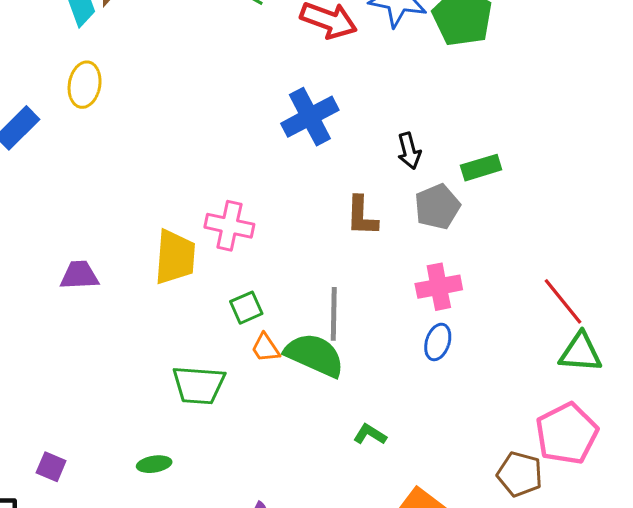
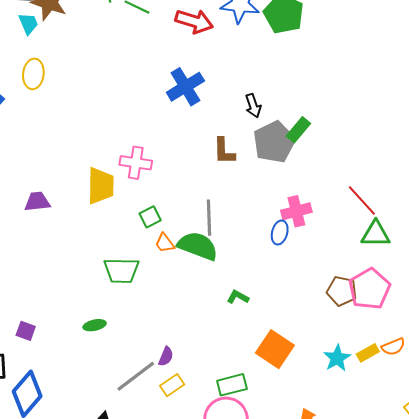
green rectangle: (481, 168) -> (298, 130), moved, turned -30
gray pentagon: (437, 207) -> (274, 142), size x1.4
pink cross: (439, 287) -> (296, 211), moved
brown pentagon: (520, 474) -> (342, 291), moved

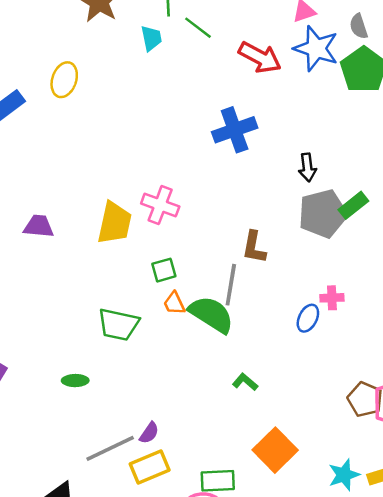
cyan trapezoid: (28, 24) -> (151, 38), moved
brown L-shape: (224, 151) -> (254, 247), moved
pink cross: (296, 211) -> (332, 298), size x0.7
yellow rectangle: (172, 385) -> (150, 467), size x1.4

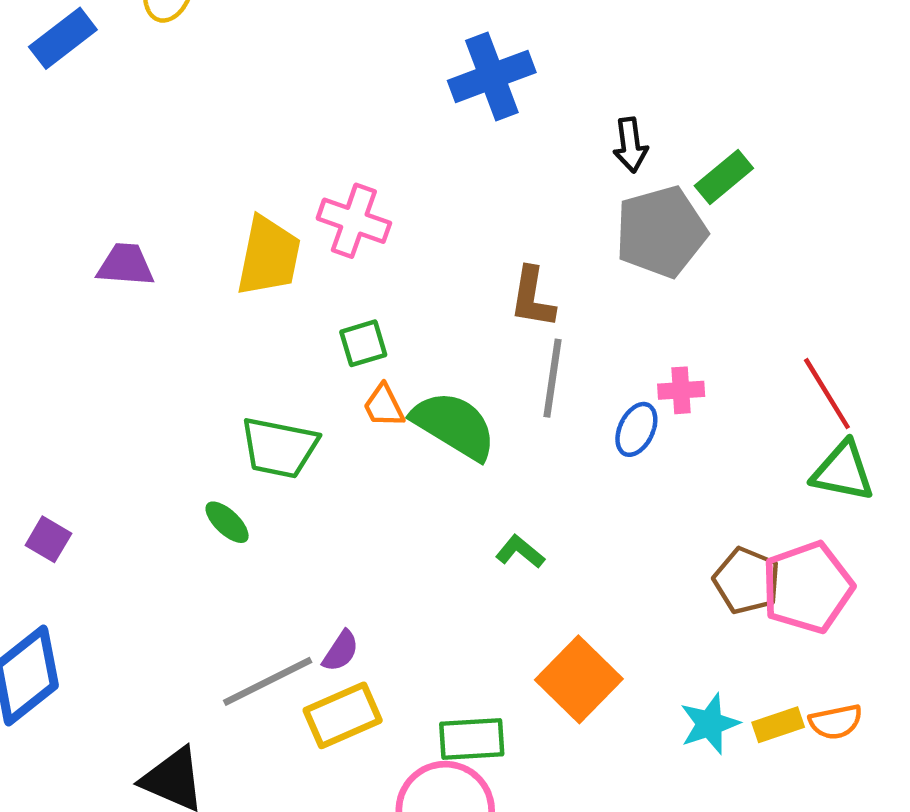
green rectangle: (353, 205) -> (724, 177), moved
gray line: (231, 285) -> (552, 378), moved
green ellipse: (75, 381) -> (227, 522), moved, turned 45

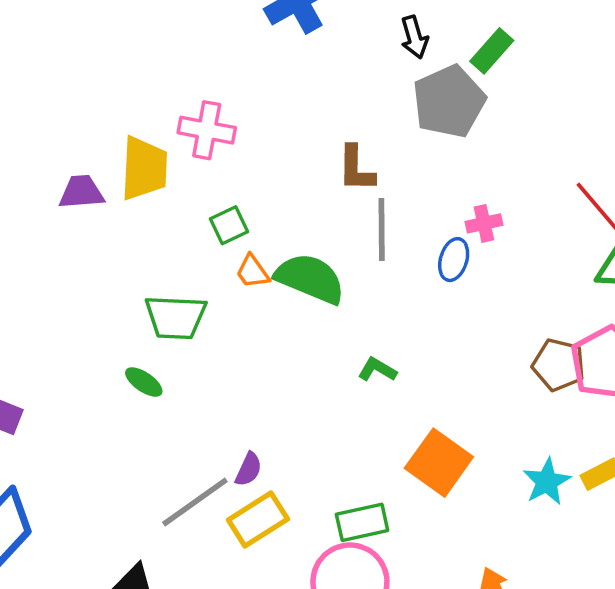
purple trapezoid: (126, 265) -> (81, 192), moved

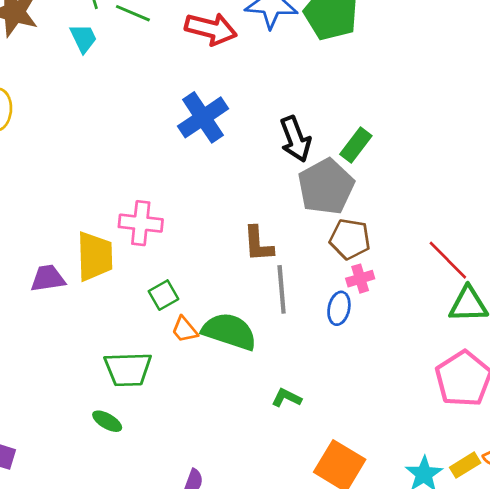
black arrow: (414, 37) -> (295, 139), size x1.4
brown pentagon: (559, 365) -> (350, 239), moved

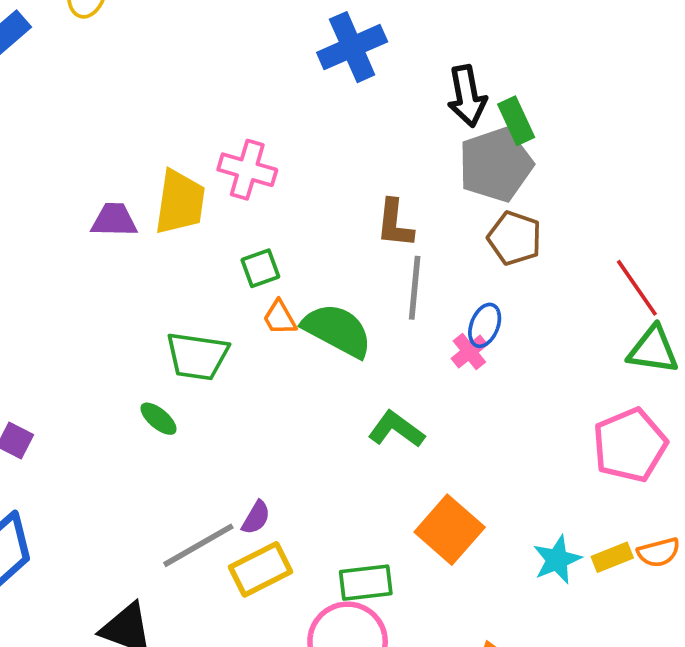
green rectangle: (356, 145) -> (516, 121), moved, turned -72
pink cross: (360, 279) -> (469, 352), moved, turned -32
green L-shape: (286, 398) -> (396, 429), size x1.4

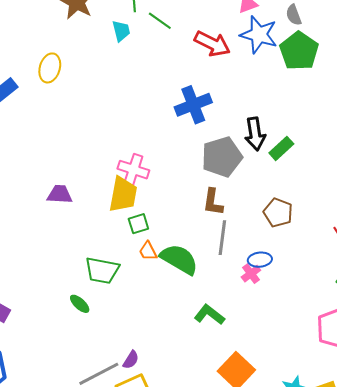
green rectangle: (516, 121) -> (281, 148), turned 70
gray pentagon: (496, 165) -> (222, 157), moved
yellow trapezoid: (180, 202) -> (123, 194), moved
blue ellipse: (485, 325) -> (260, 260), turned 60

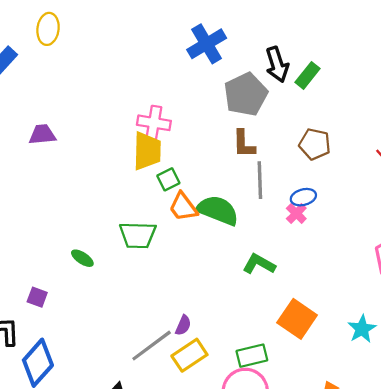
purple trapezoid: (60, 194) -> (42, 134), moved
orange trapezoid: (148, 251) -> (183, 207), size x1.4
green ellipse: (80, 304) -> (82, 258), moved

